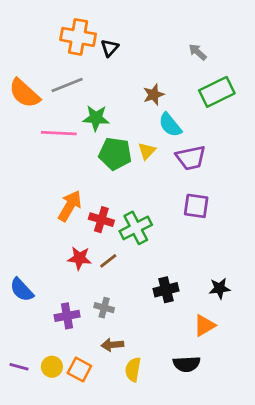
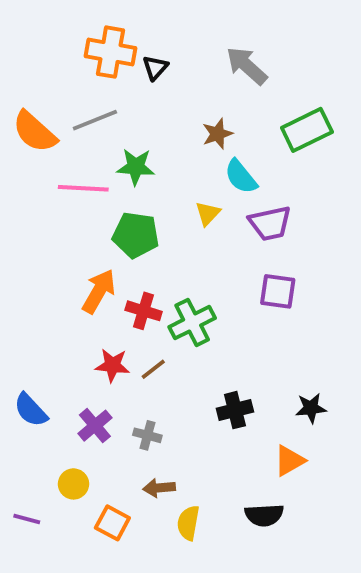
gray arrow: (198, 52) -> (247, 66), moved, size x1.6
green pentagon: (115, 154) -> (136, 235), moved
purple cross: (67, 316) -> (95, 426), moved, turned -30
yellow circle: (52, 367) -> (73, 484), moved

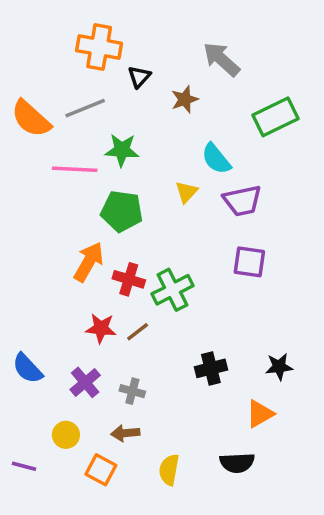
black triangle: (155, 68) -> (139, 77), moved
brown star: (217, 134) -> (185, 99), moved
brown arrow: (159, 488) -> (125, 433), moved

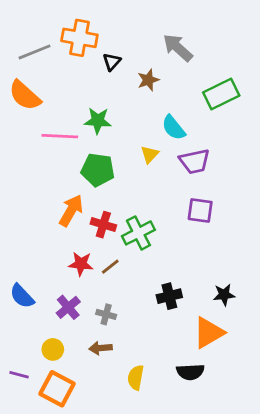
gray line: (85, 108) -> (35, 52), moved
orange triangle: (260, 414) -> (209, 333), size x1.4
orange square: (101, 470) -> (57, 389), moved, size x1.4

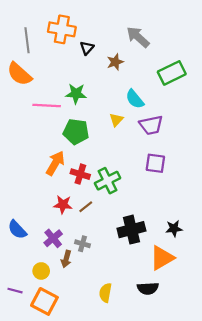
gray line: (35, 52) -> (27, 40), turned -75
black cross: (169, 296) -> (131, 230), size x1.4
brown arrow: (101, 348) -> (66, 259), moved, turned -70

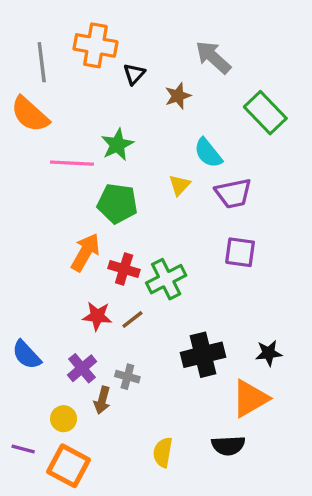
green rectangle: (172, 73) -> (265, 113), turned 72
green star: (76, 94) -> (117, 145), turned -30

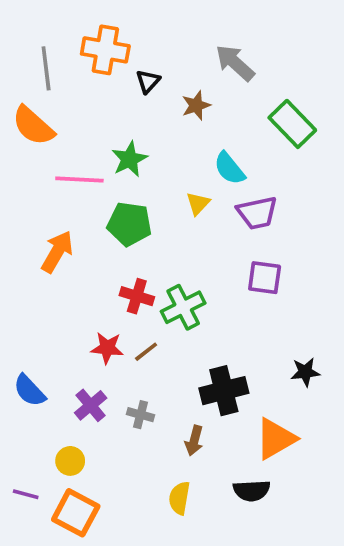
orange arrow: (85, 252) -> (57, 252), moved
black star: (269, 353) -> (305, 372), moved
brown arrow: (102, 400) -> (194, 441), moved

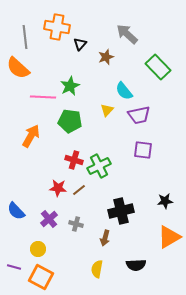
orange triangle: (276, 439) -> (169, 237), moved

